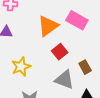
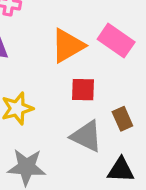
red square: (60, 52) -> (83, 90), turned 35

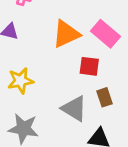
red square: (83, 90) -> (89, 66), moved

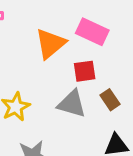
gray triangle: (74, 109) -> (72, 104), moved

